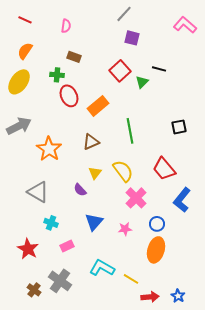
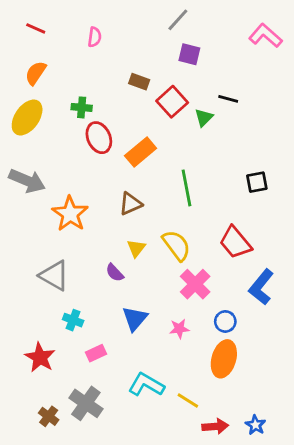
brown rectangle: (74, 57) -> (139, 82), moved
gray arrow: (19, 126) -> (27, 181), turned 50

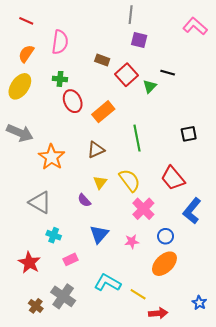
gray line: (178, 20) -> (131, 15), turned -36
pink semicircle: (95, 37) -> (60, 42), moved, size x1.6
orange ellipse: (224, 359) -> (164, 264), turned 30
blue star: (255, 425) -> (199, 303), moved

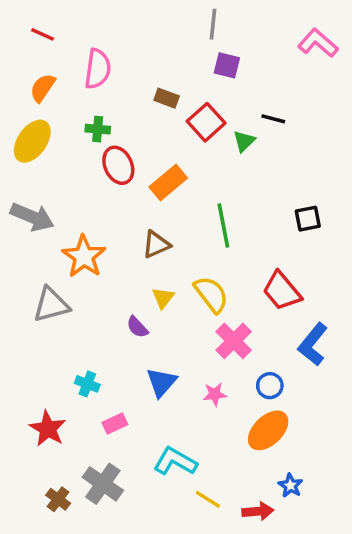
gray triangle: (40, 202) -> (51, 305), moved, turned -45
yellow line: (138, 294) -> (208, 499), moved
blue star: (199, 303) -> (290, 485), moved

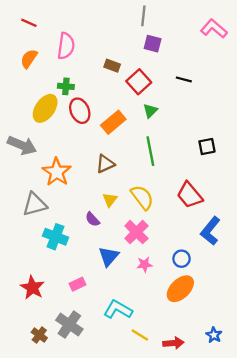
yellow ellipse: (32, 141) -> (45, 108), moved
green triangle: (244, 141) -> (150, 111), moved
pink cross: (234, 341) -> (136, 232), moved
cyan cross: (87, 384) -> (55, 237), moved, size x1.5
blue star: (290, 485) -> (214, 335), moved

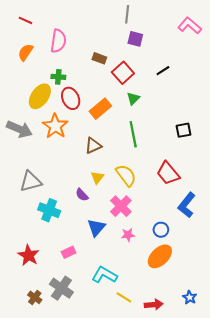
black line: (184, 79) -> (163, 71), turned -48
orange star: (57, 172) -> (55, 126), moved

